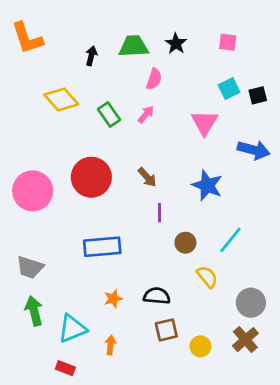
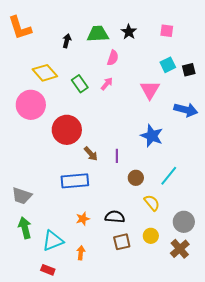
brown arrow: (147, 177) -> (91, 154), moved
pink circle: (33, 191) -> (31, 105), moved
yellow circle: (200, 346) -> (151, 236), moved

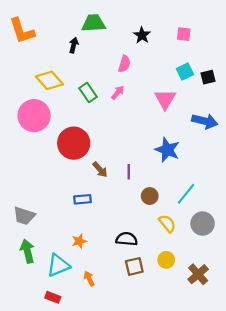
green trapezoid: (98, 34) -> (94, 23), moved
blue rectangle: (75, 181) -> (82, 199), size x0.6
orange star: (83, 219) -> (79, 241), moved
gray circle: (184, 222) -> (203, 224), moved
orange arrow: (81, 253) -> (89, 279), turned -32

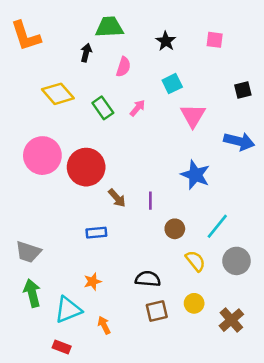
pink semicircle: (124, 64) -> (123, 67), moved
cyan square: (185, 72) -> (172, 84), moved
pink circle: (34, 116) -> (42, 156), moved

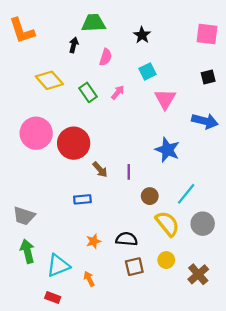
pink square: (215, 40) -> (207, 34), moved, size x1.5
yellow semicircle: (195, 261) -> (167, 224), size x1.4
orange star: (93, 281) -> (93, 241), moved

